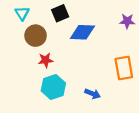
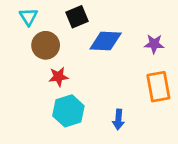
purple star: (127, 21) -> (154, 44), moved
blue arrow: (93, 94) -> (118, 120), turned 72

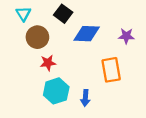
black square: (77, 17) -> (63, 14), turned -30
orange rectangle: (158, 87) -> (111, 70), moved
blue arrow: (118, 120) -> (85, 98), moved

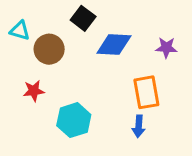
cyan triangle: (23, 14) -> (20, 31), moved, turned -42
red star: (48, 63) -> (34, 91), moved
blue arrow: (85, 98) -> (139, 126), moved

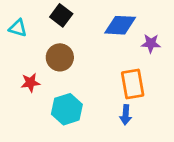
black square: (83, 18) -> (61, 15), moved
blue diamond: (114, 44) -> (120, 25), moved
brown circle: (49, 49) -> (60, 57), moved

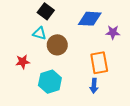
cyan triangle: (18, 28) -> (39, 33), moved
brown circle: (60, 57) -> (57, 45), moved

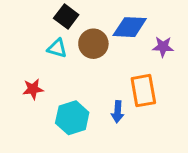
brown circle: (57, 45) -> (93, 44), moved
blue arrow: (94, 86) -> (118, 112), moved

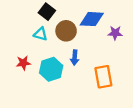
orange rectangle: (143, 91) -> (103, 77), moved
blue arrow: (118, 112) -> (75, 58), moved
cyan hexagon: (72, 118) -> (51, 69), moved

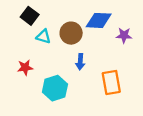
black square: (47, 12) -> (30, 16), moved
cyan hexagon: (51, 69) -> (55, 88), moved

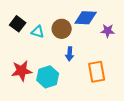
black square: (30, 16) -> (18, 24), moved
red star: (25, 68) -> (22, 71), moved, size x1.5

